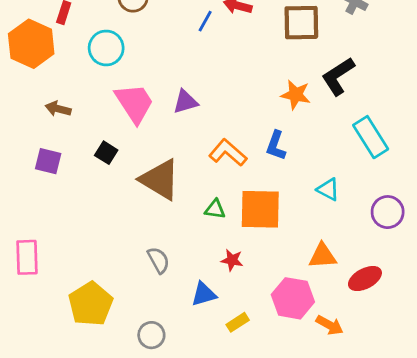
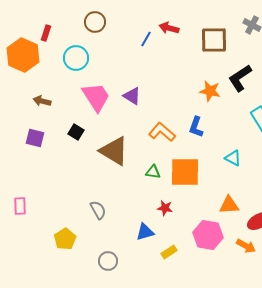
purple triangle: (185, 102) -> (132, 96), turned 48
pink rectangle: (27, 257) -> (20, 206), size x0.7
gray semicircle: (158, 260) -> (98, 210), moved
yellow pentagon: (91, 304) -> (65, 239), size x0.7
orange arrow: (330, 325) -> (246, 246), moved

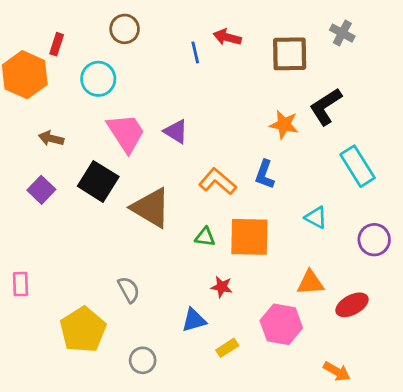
blue line: (146, 39) -> (195, 52), turned -42
black square: (76, 132) -> (98, 181), size x1.8
purple square: (35, 138) -> (41, 190), turned 30
yellow pentagon: (65, 239) -> (83, 330), size x1.5
orange arrow: (246, 246) -> (337, 371), moved

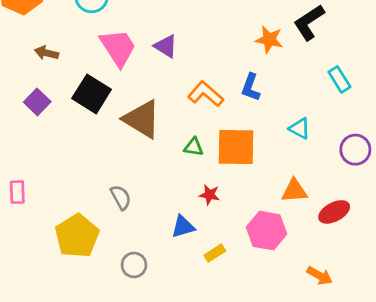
cyan rectangle: (358, 166) -> (339, 79), size x0.7

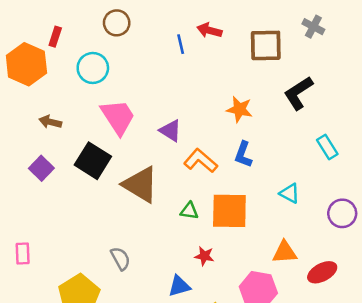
orange star: (269, 40) -> (239, 109), moved
purple triangle: (166, 46) -> (171, 131), moved

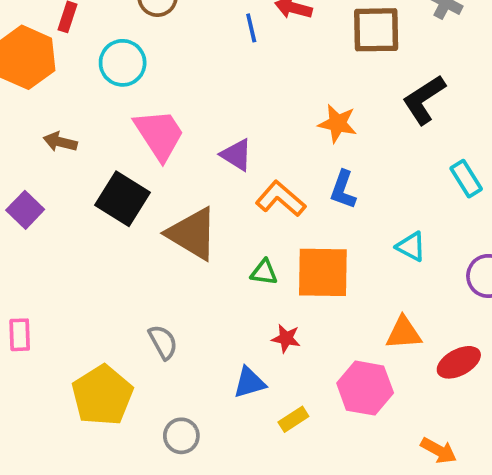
purple square: (41, 168) -> (25, 210), moved

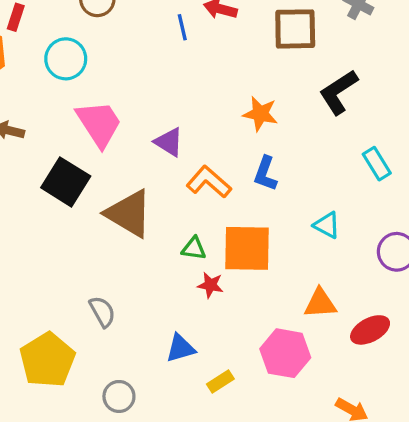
red star: (286, 338) -> (210, 285), moved

